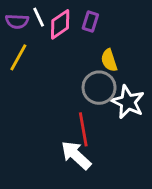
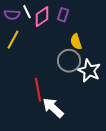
red line: (83, 129) -> (38, 90), moved

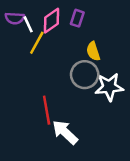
white line: (27, 12) -> (28, 24), moved
yellow line: (13, 40) -> (37, 43), moved
white star: (89, 71) -> (109, 87), turned -30

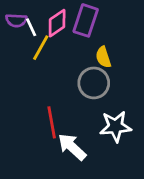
purple rectangle: (77, 18) -> (86, 20), size x1.6
white star: (109, 87) -> (116, 126), moved

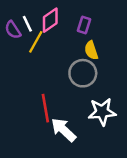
purple semicircle: (16, 20) -> (13, 30), moved, turned 54
purple rectangle: (86, 20) -> (84, 25), moved, size x0.6

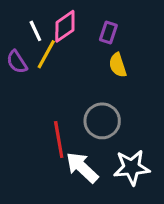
purple semicircle: (13, 30) -> (17, 62), moved
gray circle: (83, 73) -> (102, 121), moved
white star: (102, 112) -> (132, 167), moved

